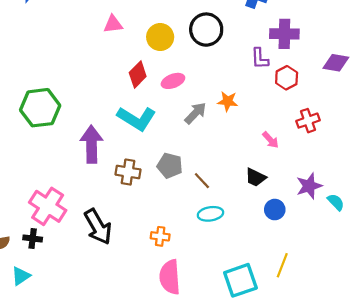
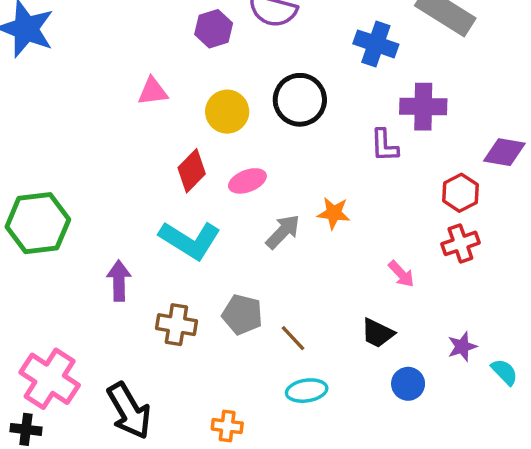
red hexagon: (287, 78) -> (460, 193), moved
purple arrow: (92, 144) -> (119, 281), size x0.7
purple star: (309, 186) -> (462, 347), size x0.7

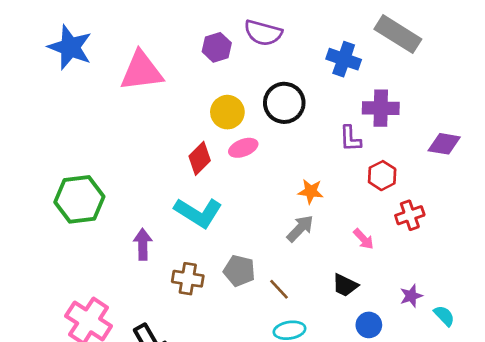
pink triangle: (153, 91) -> (141, 71), moved, size x1.8
pink ellipse: (247, 181) -> (243, 148), moved
red hexagon: (460, 193) -> (382, 176), moved
gray arrow: (283, 232) -> (300, 228), moved

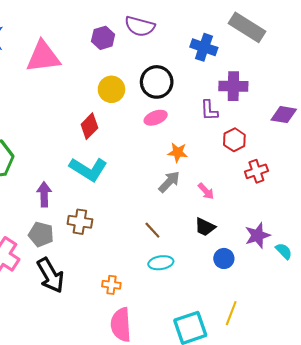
pink ellipse: (243, 148) -> (156, 118), moved
pink arrow: (364, 239) -> (206, 191), moved
gray pentagon: (239, 271) -> (41, 234), moved
purple star: (411, 296) -> (258, 235), size x1.4

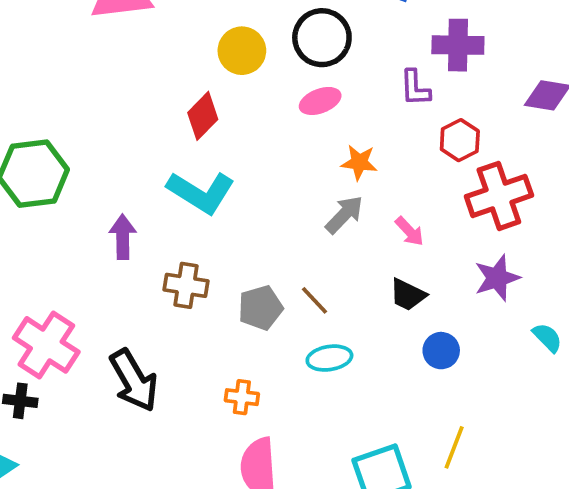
red cross: (256, 171) -> (499, 196), size x1.6
gray pentagon: (41, 234) -> (261, 308), moved, turned -30
purple star: (258, 235) -> (497, 278), moved

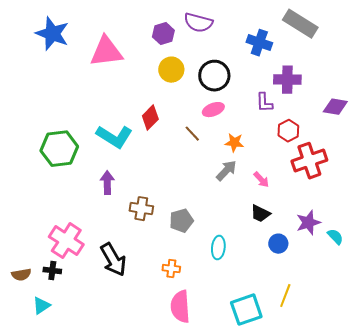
yellow circle: (242, 51) -> (171, 70), moved
cyan L-shape: (201, 192) -> (114, 137), moved
purple star: (497, 278) -> (308, 223), moved
brown line: (315, 300) -> (192, 134), moved
cyan ellipse: (329, 358) -> (218, 248), turned -75

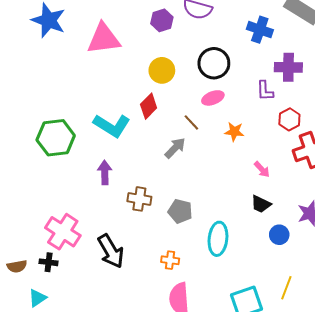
yellow circle: (171, 70) -> (162, 70), moved
gray arrow: (226, 171) -> (175, 148), moved
gray pentagon: (181, 221) -> (180, 211), turned 30
cyan ellipse: (218, 248) -> (218, 239), size x1.4

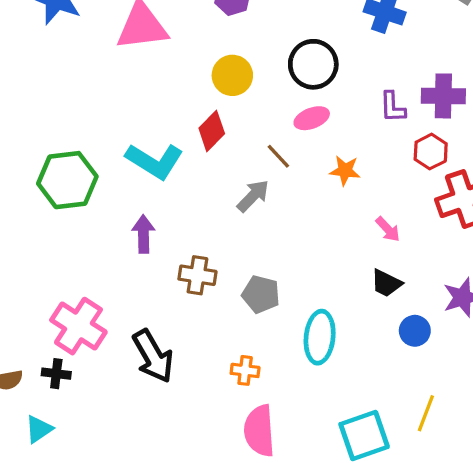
purple cross: (288, 67) -> (443, 96), moved

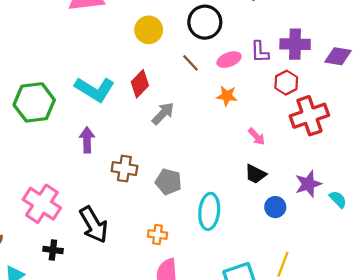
pink ellipse: (312, 118) -> (229, 60), moved
red diamond: (212, 131) -> (140, 84), moved
brown line: (278, 156) -> (191, 63), moved
black cross: (56, 374) -> (53, 250), moved

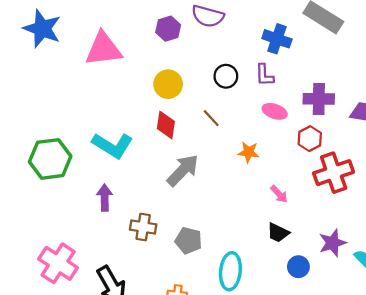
black circle: (205, 22) -> (226, 76), size x0.7
purple L-shape: (260, 52) -> (264, 75), moved
pink ellipse: (229, 60) -> (275, 111), moved, turned 40
red diamond: (140, 84) -> (166, 125), moved, turned -36
gray arrow: (163, 113) -> (183, 170), size x1.4

